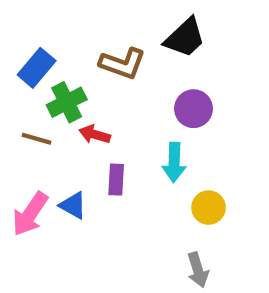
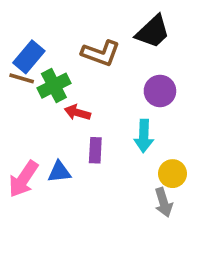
brown line: (37, 139) -> (22, 78), moved
blue triangle: (73, 205) -> (59, 172), turned -35
gray arrow: (198, 270) -> (164, 202), moved

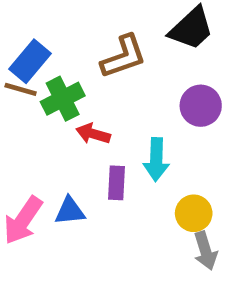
brown L-shape: (101, 53) -> (124, 57), turned -39
cyan arrow: (144, 136) -> (156, 159), moved
yellow circle: (173, 174) -> (194, 213), moved

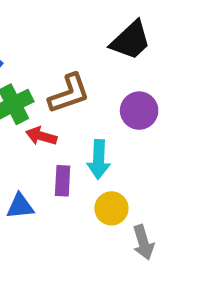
brown L-shape: (124, 57) -> (69, 94), moved
yellow circle: (194, 213) -> (111, 208), moved

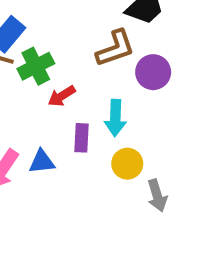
brown L-shape: (69, 94) -> (115, 48), moved
red arrow: (41, 136) -> (62, 96), turned -48

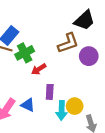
cyan arrow: (115, 118) -> (62, 110), moved
blue triangle: (42, 162) -> (28, 105), turned 32

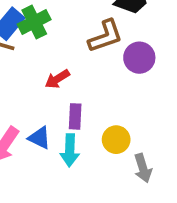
green cross: (25, 53) -> (34, 22), moved
cyan arrow: (62, 110) -> (70, 150), moved

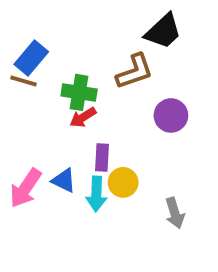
green cross: (34, 22) -> (79, 92), moved, turned 36
purple circle: (139, 58) -> (171, 115), moved
yellow circle: (116, 140) -> (123, 182), moved

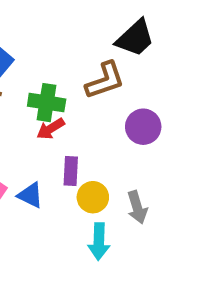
cyan arrow: (96, 194) -> (99, 242), moved
gray arrow: (175, 213) -> (137, 207), moved

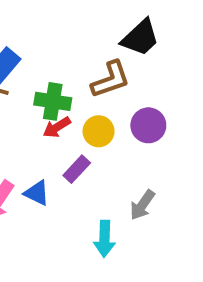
purple rectangle: (71, 171) -> (77, 169), turned 40
yellow circle: (93, 197) -> (99, 131), moved
gray arrow: (137, 207) -> (142, 205), turned 52

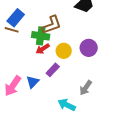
brown L-shape: (110, 80) -> (52, 25), moved
blue triangle: (37, 193) -> (33, 82), turned 48
cyan arrow: (105, 239) -> (67, 105), turned 114

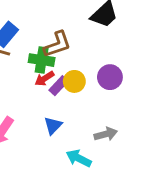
purple rectangle: (53, 70) -> (59, 86), moved
blue triangle: (33, 82) -> (53, 126), moved
gray arrow: (86, 88) -> (106, 134), turned -140

